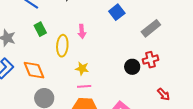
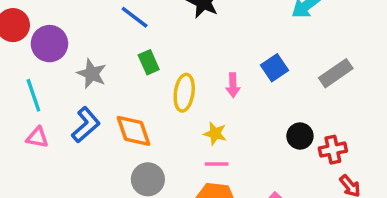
blue square: (117, 12) -> (274, 68), moved
pink arrow: (82, 31) -> (233, 85), moved
red cross: (151, 60) -> (333, 150), moved

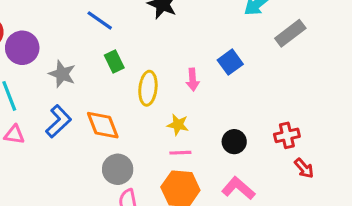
gray rectangle: (336, 73) -> (290, 33), moved
black circle: (300, 136) -> (234, 142), moved

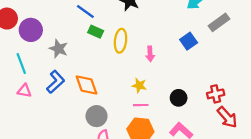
green rectangle: (114, 61) -> (96, 32), moved, turned -40
blue square: (230, 62) -> (189, 41), moved
yellow ellipse: (148, 88) -> (120, 41), moved
red arrow: (304, 168) -> (227, 117), size x1.5

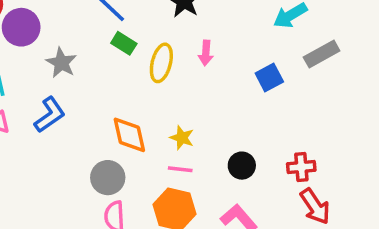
pink arrow: (150, 54) -> (206, 53), moved
orange diamond: (87, 85) -> (129, 135), moved

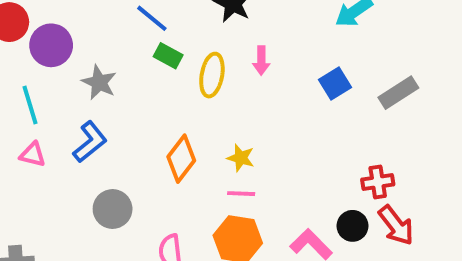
gray rectangle: (322, 54) -> (398, 93), moved
orange diamond: (129, 135) -> (181, 159), turned 54
black circle: (242, 166) -> (352, 226), moved
gray circle: (108, 178) -> (113, 209), moved

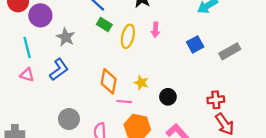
orange diamond: (181, 159) -> (109, 81), turned -30
pink line: (241, 194) -> (124, 102), moved
gray circle: (113, 209) -> (69, 119), moved
black circle: (352, 226) -> (168, 97), moved

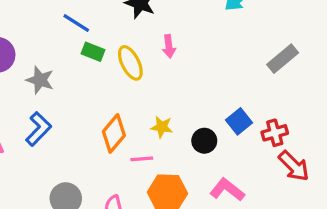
yellow ellipse: (128, 36) -> (130, 63), turned -30
blue square: (195, 44) -> (239, 121), moved
orange diamond: (109, 81) -> (114, 133), turned 40

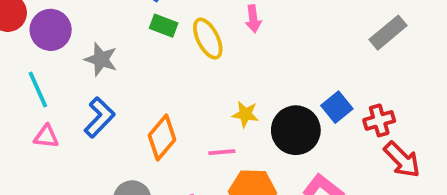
orange diamond: (114, 133) -> (162, 137), moved
black circle: (204, 141) -> (296, 130), size x1.6

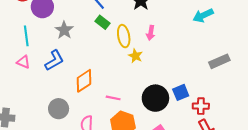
yellow star: (245, 114) -> (135, 56), moved

